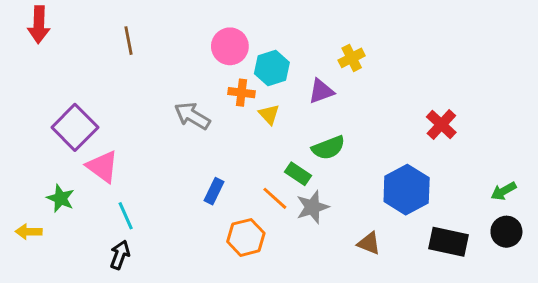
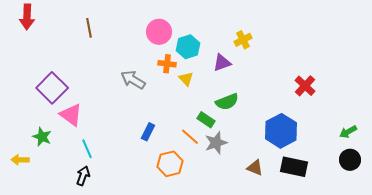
black rectangle: (449, 242) -> (294, 167), moved

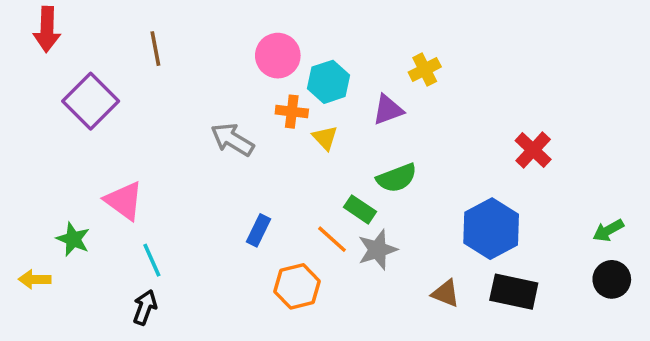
purple square: (52, 88) -> (91, 101), moved

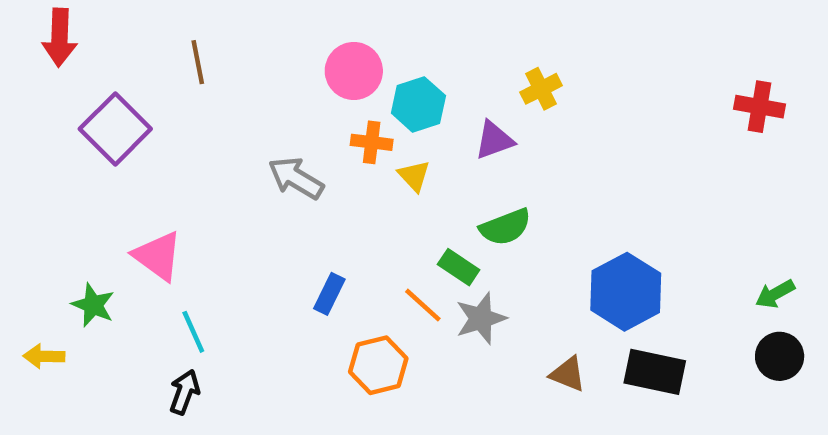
red cross: (533, 150) -> (759, 107), moved, turned -33

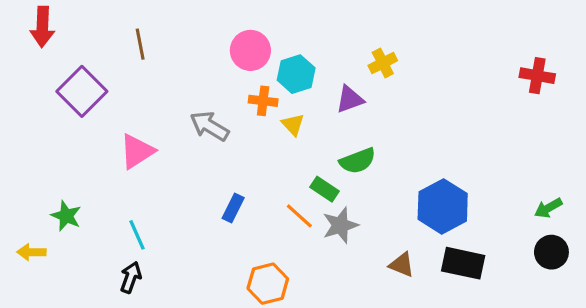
pink triangle: (158, 256) -> (137, 151), moved, turned 51
orange hexagon: (378, 365) -> (268, 284), moved

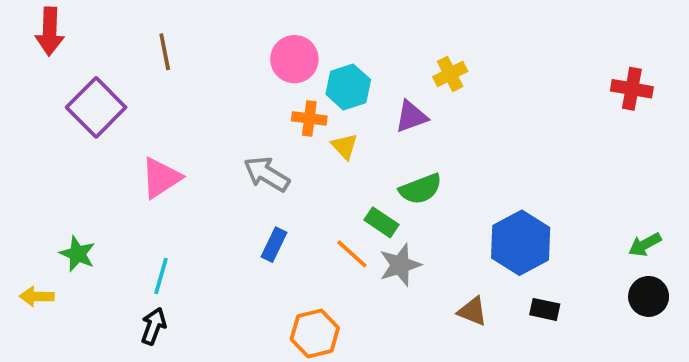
gray arrow: (209, 126) -> (267, 174), moved
cyan line: (137, 235) -> (161, 276), turned 40
black rectangle: (463, 263) -> (545, 309), size x0.6

